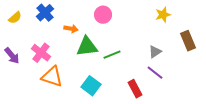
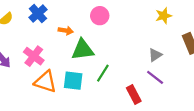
green line: (112, 55) -> (103, 73), moved, turned -36
cyan square: (91, 86) -> (73, 81), moved, turned -30

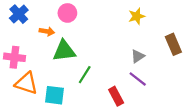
pink circle: (100, 16) -> (67, 13), moved
yellow star: (164, 16) -> (137, 16), moved
pink cross: (34, 56) -> (14, 57), turned -30
cyan square: (73, 81) -> (54, 95), moved

